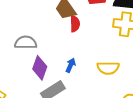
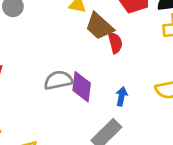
purple diamond: (40, 68) -> (82, 87), moved

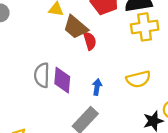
gray semicircle: (58, 80) -> (42, 75), turned -75

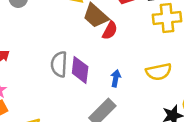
red semicircle: (90, 41) -> (110, 30), turned 42

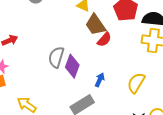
yellow semicircle: (159, 72) -> (136, 83), turned 120

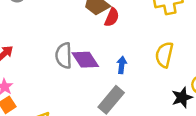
purple diamond: (72, 66) -> (85, 60), turned -35

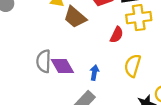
red semicircle: (112, 17) -> (117, 35), moved

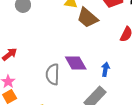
gray semicircle: (44, 61) -> (53, 74), moved

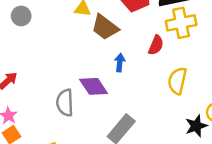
blue arrow: (105, 69) -> (120, 63), moved

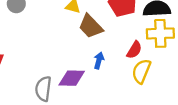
yellow semicircle: (177, 81) -> (141, 71), moved
purple diamond: (94, 86) -> (72, 78), turned -64

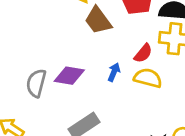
blue arrow: (99, 61) -> (114, 72), moved
yellow semicircle: (141, 71) -> (148, 78), turned 75

